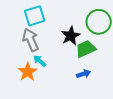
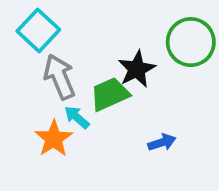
cyan square: (35, 16) -> (38, 30), moved, turned -30
green trapezoid: (86, 49) -> (110, 94), moved

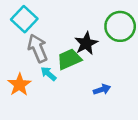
orange star: (54, 139) -> (19, 85), moved

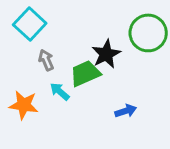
gray arrow: (38, 48) -> (46, 60), size x0.6
orange star: (19, 85) -> (24, 105), turned -30

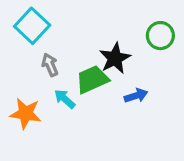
green circle: (148, 33) -> (160, 36), size x0.7
blue arrow: (126, 111) -> (136, 96), moved

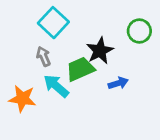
cyan square: (32, 26) -> (53, 23), moved
cyan arrow: (65, 99) -> (56, 86), size x1.4

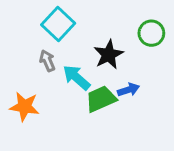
green trapezoid: (80, 69) -> (101, 99), moved
cyan arrow: (56, 86) -> (76, 78), moved

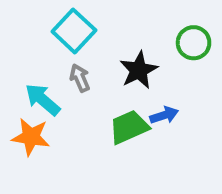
gray arrow: (47, 61) -> (80, 78), moved
cyan arrow: (76, 78) -> (43, 100), moved

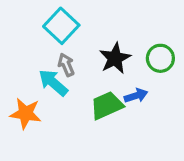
green circle: (194, 43) -> (160, 58), moved
cyan arrow: (43, 100) -> (53, 83), moved

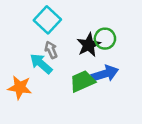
green circle: (160, 58) -> (105, 39), moved
blue arrow: (136, 96) -> (105, 74), size x1.5

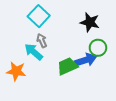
green circle: (105, 39) -> (98, 48), moved
black star: (89, 45) -> (90, 22), moved, turned -30

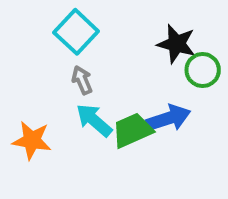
green circle: (98, 48) -> (203, 70), moved
cyan arrow: (34, 52) -> (94, 120), moved

